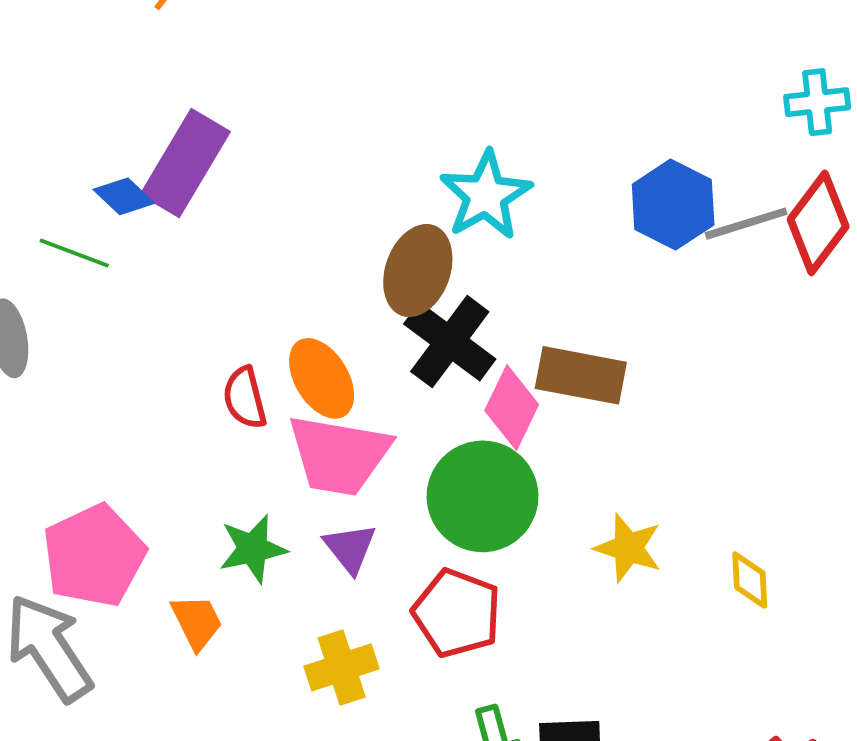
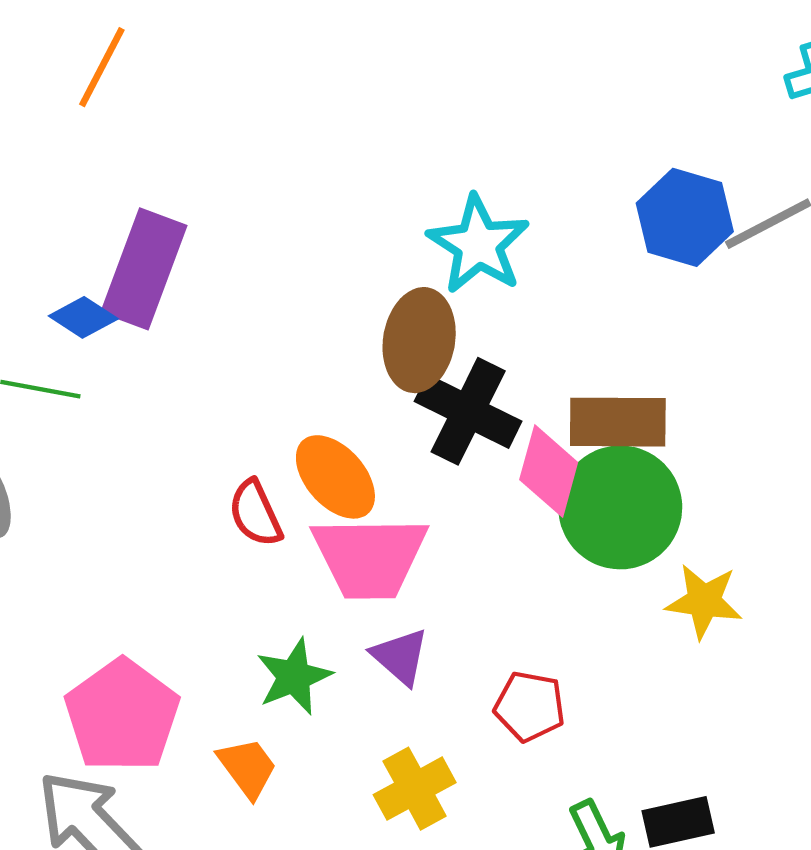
green circle: (482, 496) -> (620, 507), moved
red pentagon: (457, 613) -> (530, 706), size x0.7

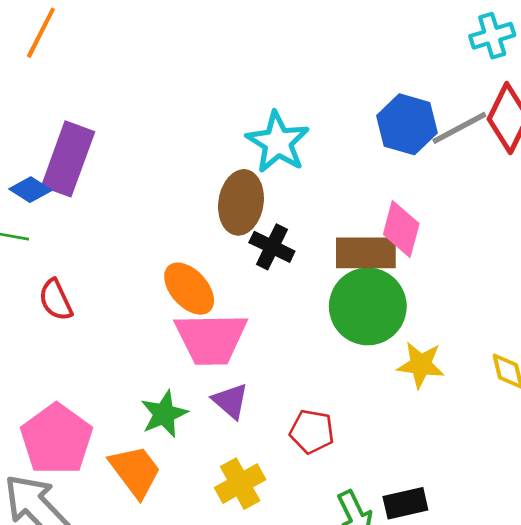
black cross: (468, 411) -> (272, 247), size x0.7
pink diamond: (549, 471) -> (401, 229), moved
red semicircle: (255, 513) -> (56, 300), moved
orange trapezoid: (247, 768) -> (135, 471), size x1.4

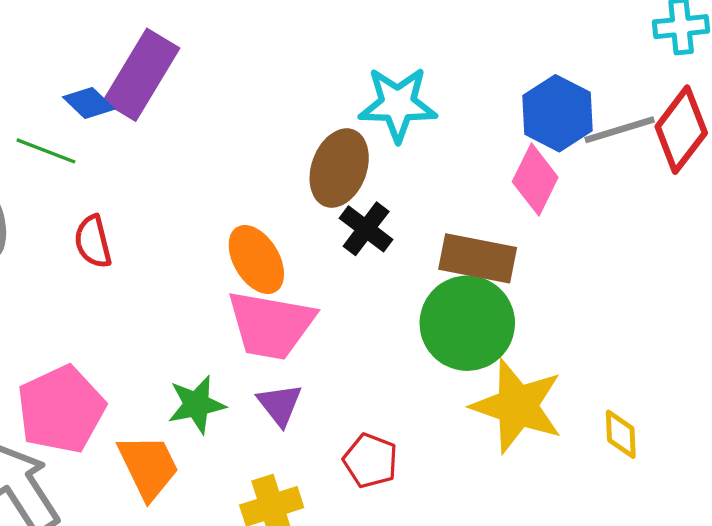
cyan star: (278, 142) -> (398, 104), turned 30
pink diamond: (401, 229) -> (535, 179), moved
yellow star: (421, 365) -> (517, 406), size x1.6

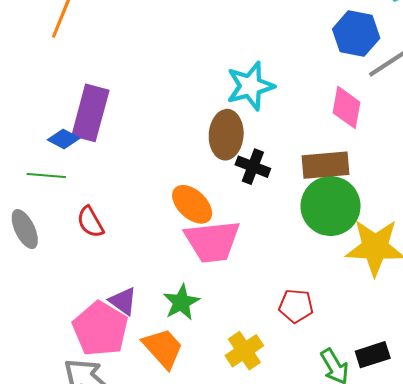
blue hexagon: (557, 113) -> (356, 34), moved
purple triangle: (280, 405) -> (123, 301), moved

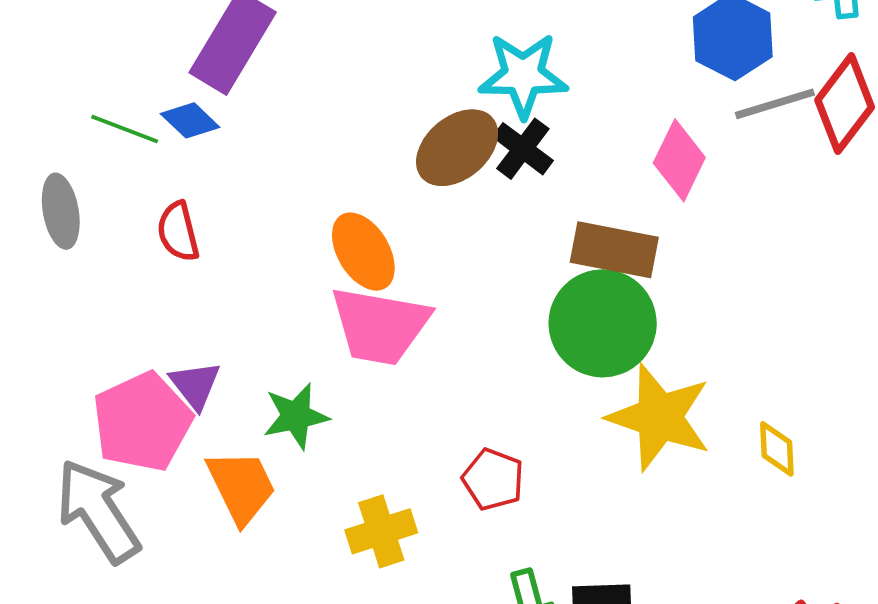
brown ellipse: (226, 135) -> (457, 148), turned 30
blue diamond: (64, 139) -> (190, 120), moved
black cross: (253, 167) -> (523, 149), moved

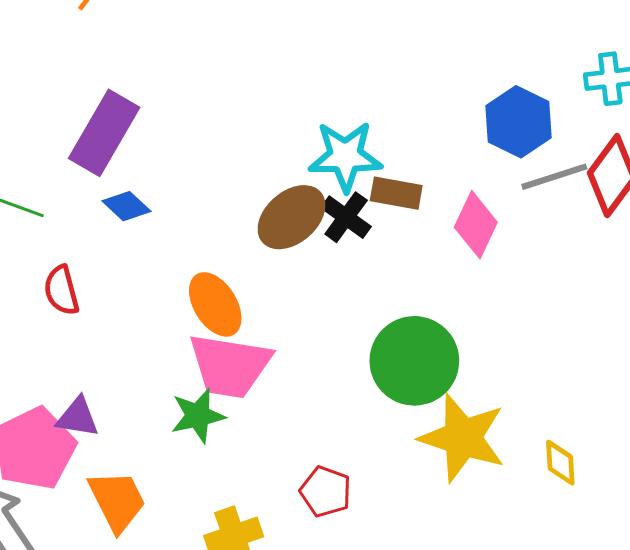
blue diamond: (190, 120) -> (126, 206), moved
brown rectangle: (614, 250) -> (396, 193), moved, size x0.7
purple triangle: (195, 385) -> (78, 417), turned -42
green star: (296, 416) -> (198, 416), moved

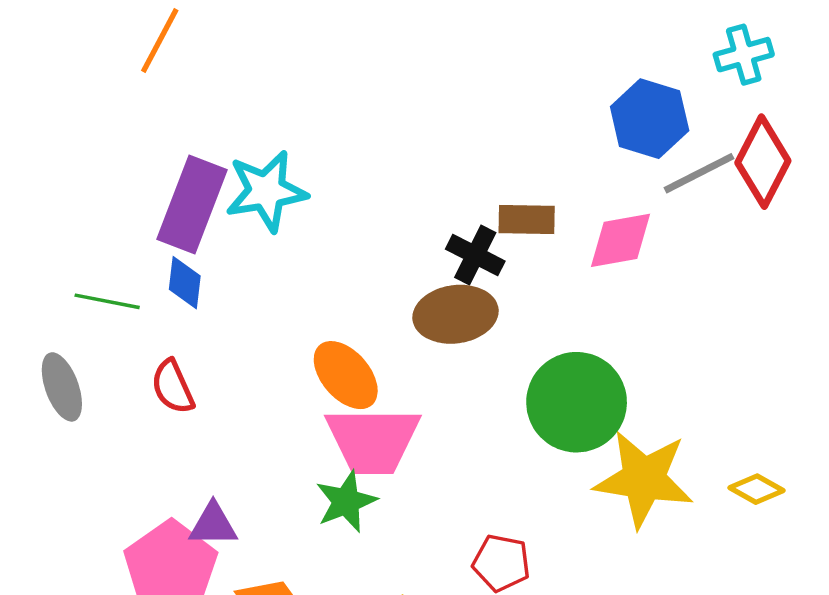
cyan star: (345, 156) -> (266, 191), moved
blue diamond: (126, 206) -> (185, 283), moved, turned 63
brown ellipse: (291, 217) -> (455, 314), moved, turned 42
pink diamond: (476, 225) -> (620, 240), turned 64
yellow diamond: (560, 463) -> (756, 489), turned -48

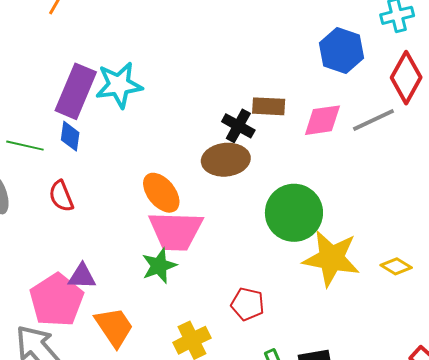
gray line: (699, 173) -> (373, 120), moved

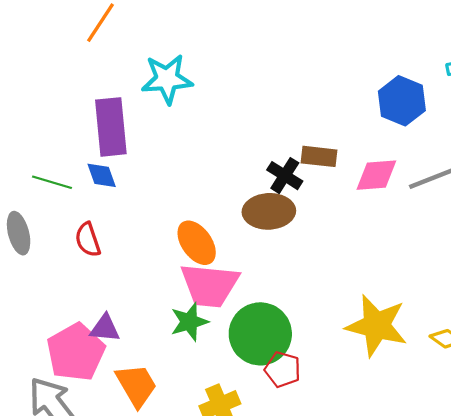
cyan star: (119, 85) -> (167, 79), moved
purple rectangle: (76, 91) -> (111, 127), turned -32
blue diamond: (70, 136) -> (102, 175), turned -32
green circle: (294, 213) -> (260, 334), moved

